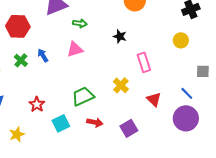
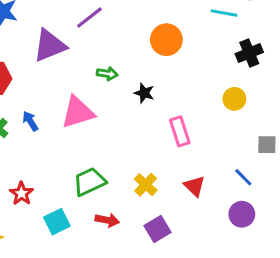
green arrow: (80, 23) -> (107, 74), moved
pink triangle: (75, 49) -> (78, 112), size x1.4
yellow cross: (121, 85) -> (146, 185), moved
purple circle: (186, 118) -> (242, 214), size x0.7

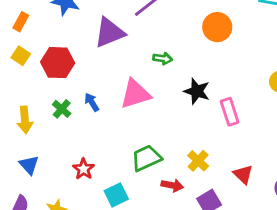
black star: (144, 93) -> (197, 91), moved, size x1.4
red triangle: (194, 186) -> (243, 174), moved
red arrow: (107, 220) -> (172, 185), moved

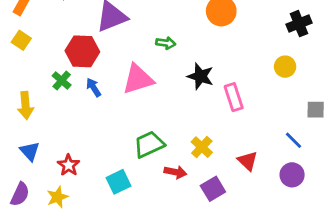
red hexagon: (58, 63) -> (82, 51), moved
green cross: (62, 109) -> (62, 80), moved
red star: (84, 169) -> (69, 165), moved

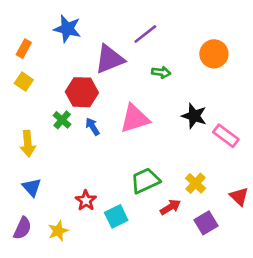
green arrow: (166, 43) -> (161, 72), moved
pink rectangle: (234, 97) -> (226, 136), turned -35
red star: (69, 165) -> (86, 200), moved
red arrow: (175, 172) -> (170, 207), turned -42

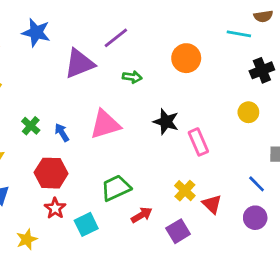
red hexagon: (82, 92) -> (51, 173), moved
pink rectangle: (226, 136) -> (198, 142), turned 30
yellow cross: (195, 183) -> (185, 191), moved

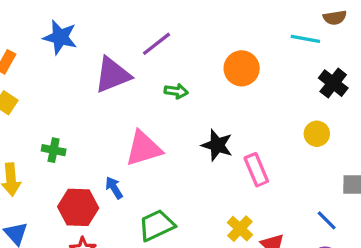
black cross: (262, 70) -> (333, 83), turned -30
green cross: (31, 126) -> (54, 150), turned -30
blue arrow: (62, 133) -> (114, 188), moved

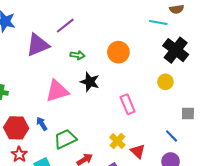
orange circle: (242, 68) -> (118, 52), moved
black cross: (333, 83) -> (176, 50), size x1.4
black star: (217, 145) -> (90, 82), moved
blue arrow: (114, 188) -> (42, 124), moved

